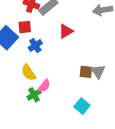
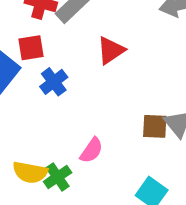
yellow semicircle: (29, 72) -> (30, 172), moved, turned -42
pink semicircle: (44, 86) -> (91, 150), moved

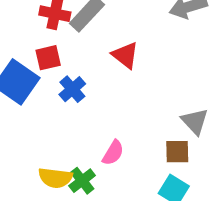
red triangle: (111, 50) -> (125, 55), turned -44
brown square: (155, 126) -> (177, 152), moved

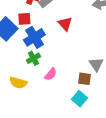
blue cross: (72, 89) -> (34, 37), size x1.5
green cross: (82, 181) -> (33, 58), moved

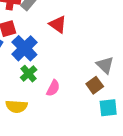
brown square: (84, 79) -> (95, 85), turned -32
cyan square: (80, 99) -> (108, 108), moved, turned -35

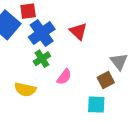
red triangle: (58, 24) -> (78, 31), moved
cyan square: (108, 108) -> (96, 105), moved

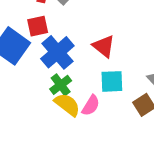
yellow semicircle: (25, 89) -> (67, 105), moved, turned -150
cyan square: (96, 105) -> (112, 81), moved

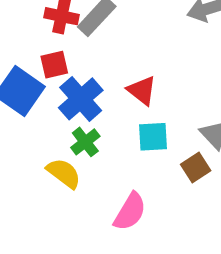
yellow semicircle: (67, 105) -> (64, 173), moved
pink semicircle: (91, 105) -> (130, 212), moved, size x1.4

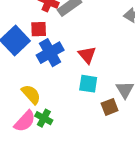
green cross: (85, 142) -> (44, 118), moved, turned -35
pink semicircle: (130, 212) -> (25, 121), moved

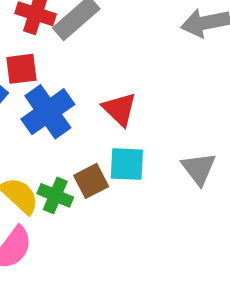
brown square: (110, 107) -> (91, 181), moved
green cross: (44, 118) -> (55, 195), moved

